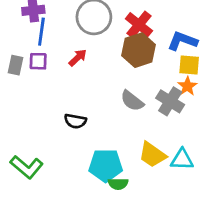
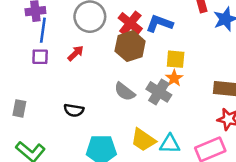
blue L-shape: (182, 41) -> (159, 24), moved
gray rectangle: (16, 65) -> (19, 108), moved

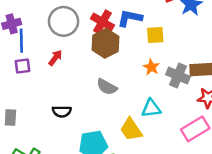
yellow square: (176, 59) -> (155, 35), moved
gray cross: (159, 92) -> (178, 75), moved
yellow trapezoid: (143, 140) -> (131, 129), turned 30
cyan triangle: (170, 144) -> (151, 108), moved

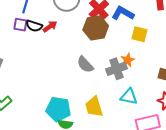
gray cross: (178, 75) -> (117, 69), moved, turned 30
cyan triangle: (151, 108) -> (129, 97), moved
black semicircle: (62, 111) -> (34, 26), moved

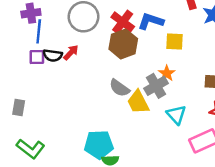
cyan triangle: (129, 97) -> (176, 115), turned 48
yellow trapezoid: (94, 107) -> (138, 102), moved

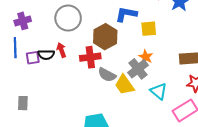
red cross: (123, 22) -> (90, 57), moved, turned -36
blue line: (39, 31) -> (15, 48), moved
red arrow: (71, 53) -> (61, 50), turned -56

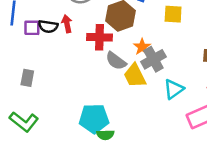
orange star: (146, 57) -> (142, 47), moved
cyan triangle: (159, 91) -> (174, 89), turned 36
gray rectangle: (23, 103) -> (27, 78), moved

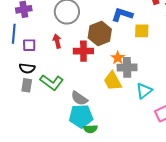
black semicircle: (48, 26) -> (27, 68), moved
gray cross: (153, 59) -> (127, 67), turned 30
gray semicircle: (116, 61) -> (79, 98), moved
green L-shape: (24, 122) -> (52, 82), moved

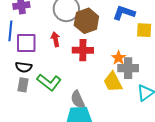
brown hexagon: (100, 33) -> (86, 21), moved
purple square: (29, 45) -> (26, 43), size x1.5
gray semicircle: (79, 98) -> (78, 99), turned 30

